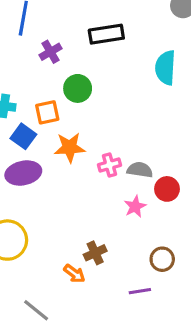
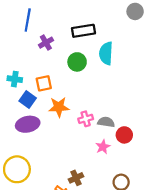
cyan semicircle: (165, 68) -> (106, 53), moved
green circle: (78, 88) -> (77, 62), moved

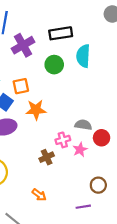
purple cross: (46, 43) -> (23, 45), size x1.5
pink cross: (86, 119) -> (63, 140), moved
brown cross: (76, 178) -> (47, 157), moved

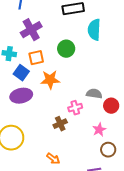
purple cross: (23, 45) -> (31, 30), moved
green circle: (54, 65) -> (66, 49), moved
pink star: (80, 150) -> (99, 130), moved

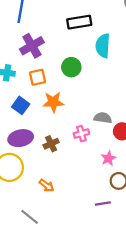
blue square: (21, 73) -> (21, 105), moved
purple ellipse: (21, 96) -> (21, 138), moved
brown cross: (60, 124) -> (51, 144), moved
orange arrow: (53, 159) -> (47, 185), moved

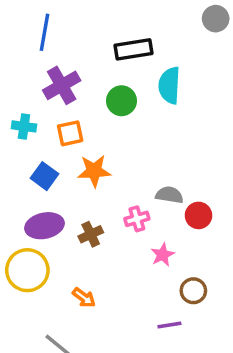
green circle: (71, 67) -> (121, 101), moved
pink star: (108, 158) -> (163, 255), moved

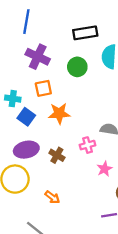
purple cross: (62, 85) -> (38, 57), turned -35
cyan cross: (24, 126) -> (13, 99), moved
brown cross: (91, 234) -> (57, 155), turned -35

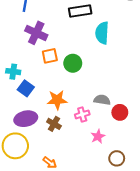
green circle: (77, 67) -> (73, 63), moved
orange square: (43, 88) -> (50, 56), moved
orange star: (59, 113) -> (57, 100), moved

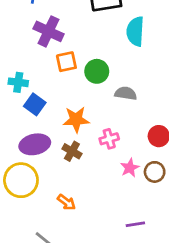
gray semicircle: (102, 100) -> (126, 93), moved
brown circle: (117, 158) -> (155, 172), moved

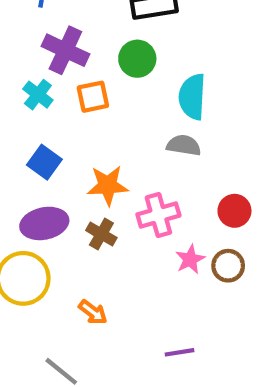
cyan semicircle: (135, 31) -> (192, 97), moved
green circle: (97, 71) -> (137, 59), moved
cyan cross: (18, 82) -> (38, 95), moved, turned 30
pink cross: (109, 139) -> (158, 215), size x1.4
purple line: (135, 224) -> (180, 352), moved

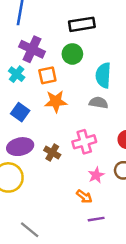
orange star: (108, 185) -> (56, 101), moved
pink star: (190, 259) -> (96, 175), moved
orange arrow: (93, 312) -> (84, 196), moved

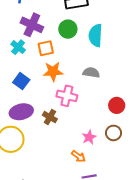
cyan semicircle: (103, 75) -> (95, 35), moved
pink cross: (84, 142) -> (67, 96), moved, turned 30

